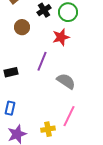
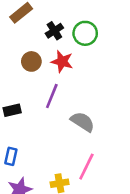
brown circle: (22, 27) -> (31, 61), moved
red star: (61, 37) -> (62, 61), moved, turned 30

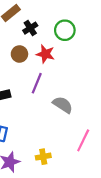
black cross: (54, 31) -> (30, 28), moved
pink line: (86, 167) -> (83, 140), moved

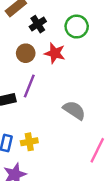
purple line: (37, 83) -> (29, 86), moved
yellow cross: (43, 157) -> (29, 142), moved

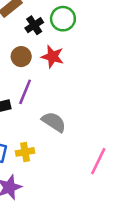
green circle: (77, 27) -> (63, 19), moved
gray semicircle: (74, 110) -> (54, 122), moved

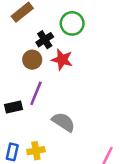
black cross: (34, 25) -> (45, 40), moved

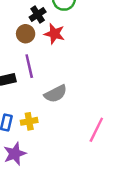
purple line: (36, 93) -> (29, 66), turned -35
gray semicircle: (63, 122) -> (56, 94), turned 120

